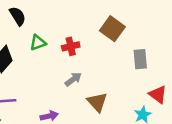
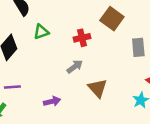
red cross: (71, 46) -> (82, 38), moved

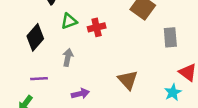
red cross: (82, 38) -> (97, 27), moved
gray arrow: (75, 67) -> (68, 57), moved, turned -42

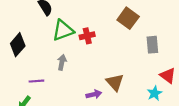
green triangle: (69, 21) -> (63, 30), size x1.5
black diamond: (35, 37) -> (18, 45), moved
purple arrow: (80, 94) -> (94, 94), moved

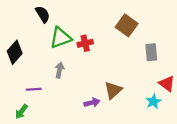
brown triangle: (115, 82) -> (113, 90), turned 30

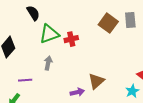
gray rectangle: (151, 52) -> (130, 20), moved

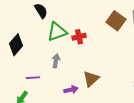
brown triangle: (96, 81) -> (91, 79), moved
purple arrow: (77, 92) -> (71, 90), moved

